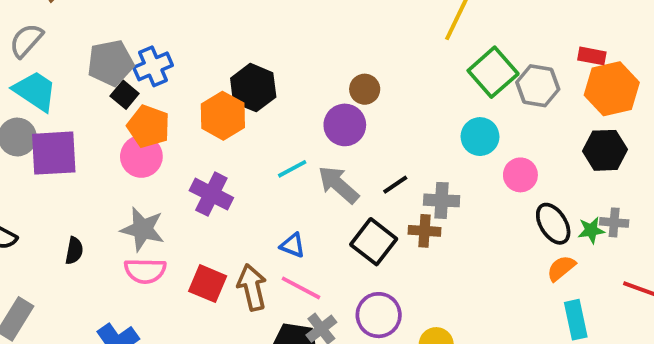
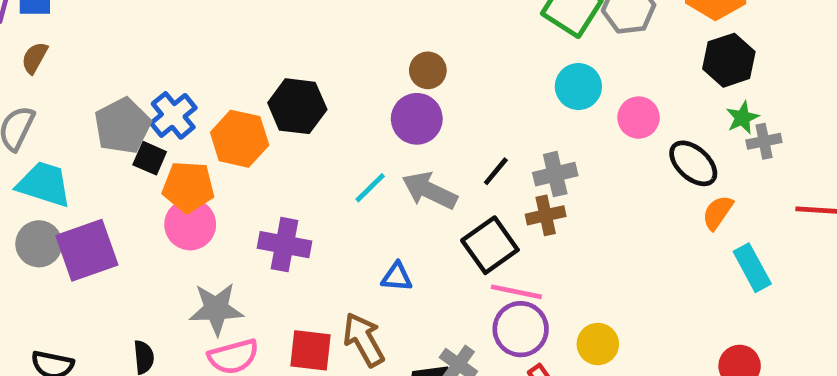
orange hexagon: (223, 116) -> (240, 139), moved
green star: (591, 230) -> (742, 118), moved
black square: (374, 242) -> (490, 245), turned 33
pink line: (301, 288) -> (516, 292), moved

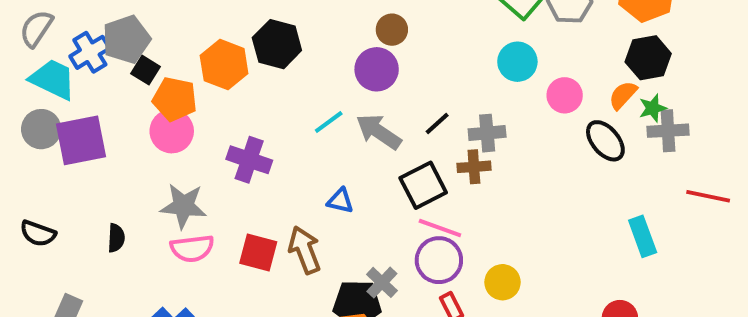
blue cross: (173, 115) -> (90, 52), moved
gray cross: (764, 141) -> (668, 131), size x1.4
orange semicircle: (718, 213) -> (623, 95), moved

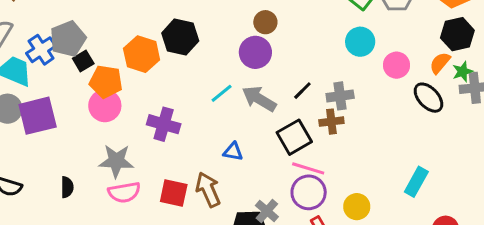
black square: (146, 70) -> (83, 61), turned 30
cyan rectangle: (643, 236) -> (416, 182), moved, turned 52

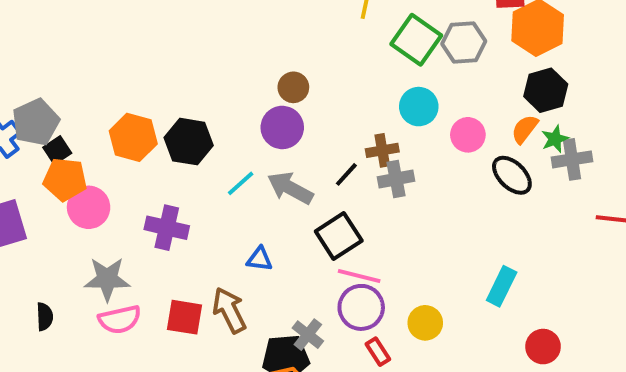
black hexagon: (180, 37) -> (189, 142), moved
orange pentagon: (106, 82) -> (65, 179), moved
brown cross: (331, 122) -> (382, 150), moved

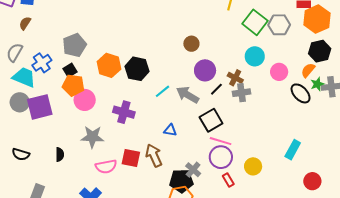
gray pentagon: (36, 122) -> (74, 45), moved
purple circle: (282, 127) -> (205, 70), moved
green star: (555, 139) -> (317, 84), moved
brown cross: (382, 150) -> (235, 78), turned 35
pink semicircle: (120, 319) -> (106, 167), moved

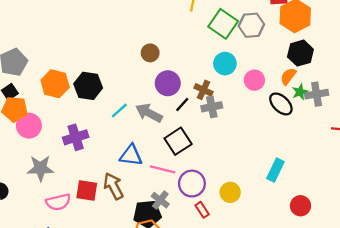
purple cross: (124, 112) -> (76, 137), turned -30
blue triangle: (170, 130) -> (131, 155), size x1.5
pink line: (221, 141) -> (163, 169), moved

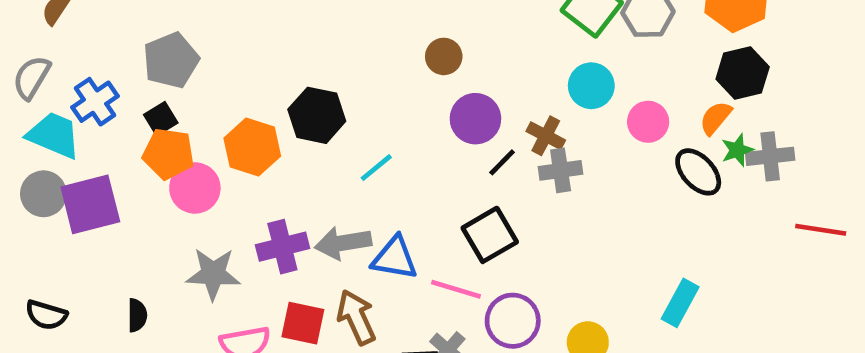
orange hexagon: (55, 84) -> (252, 147), moved
gray arrow: (149, 113) -> (343, 243), moved, turned -40
purple cross: (76, 137) -> (282, 247), moved

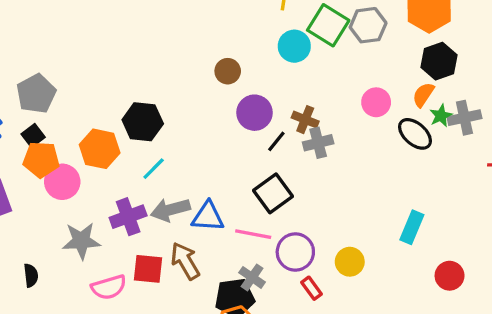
cyan circle: (591, 86) -> (294, 46), moved
cyan line: (376, 168) -> (154, 169), moved

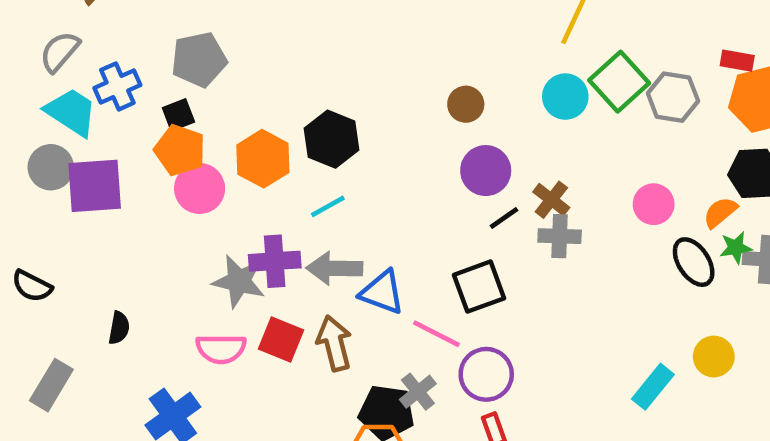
gray star: (81, 241) -> (239, 281), moved
yellow circle: (350, 262) -> (714, 357), moved
black semicircle: (31, 275) -> (119, 328), moved

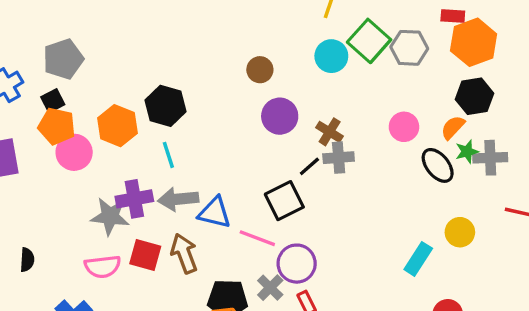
cyan line: (328, 206) -> (168, 155), turned -72
black line: (504, 218) -> (309, 166), moved
gray cross: (418, 392) -> (270, 288), moved

